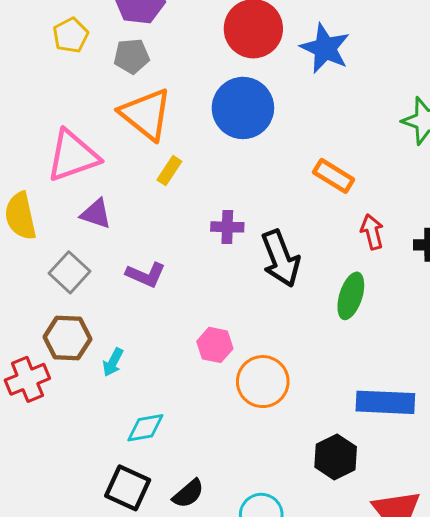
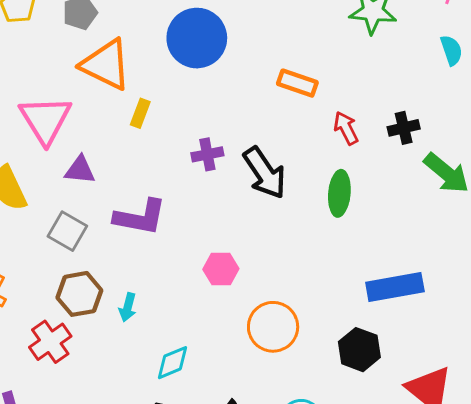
pink triangle: (73, 156) -> (45, 120), turned -30
purple L-shape: (146, 275) -> (140, 217), size x1.4
orange circle: (263, 382) -> (273, 327), moved

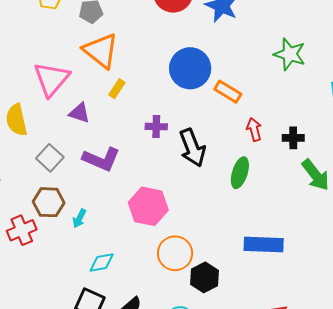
blue circle: (197, 38) -> (190, 68), moved
purple triangle: (80, 170) -> (79, 113), moved
pink hexagon: (221, 269) -> (148, 206), size x1.6
black hexagon: (359, 350) -> (205, 277), moved

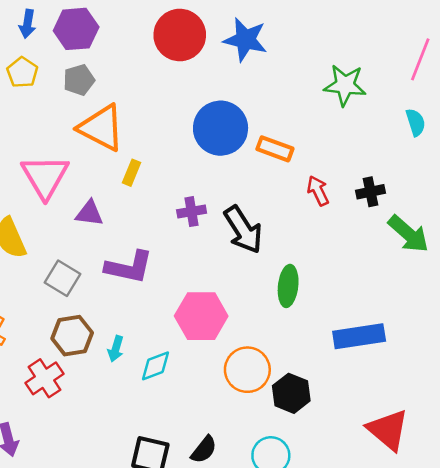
green ellipse: (240, 173) -> (288, 286), moved
cyan diamond: (102, 263) -> (156, 366), moved

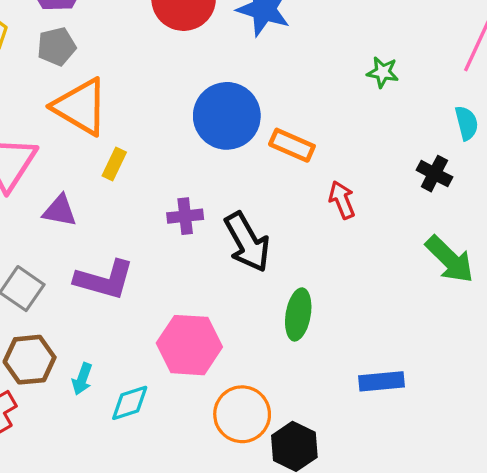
green star: (345, 85) -> (383, 72), size x0.6
black cross: (370, 192) -> (434, 174), moved, turned 36
blue rectangle: (359, 336) -> (382, 381), size x0.7

